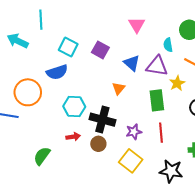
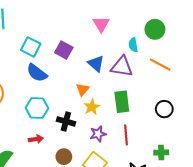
blue semicircle: (57, 72) -> (37, 73), moved, turned 55
yellow star: (177, 83) -> (92, 107), moved
black cross: (102, 120) -> (66, 121), size x0.7
brown circle: (98, 144) -> (64, 157), moved

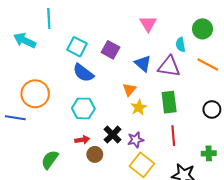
black cross: (66, 121) -> (113, 135), moved, turned 30
purple star: (98, 134) -> (136, 140), moved
brown circle: (64, 157) -> (95, 154), moved

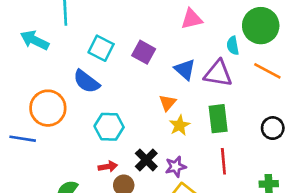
pink triangle: (148, 24) -> (192, 19), turned 48
green circle: (202, 29) -> (261, 26), size x1.4
blue semicircle: (83, 73) -> (86, 81), moved

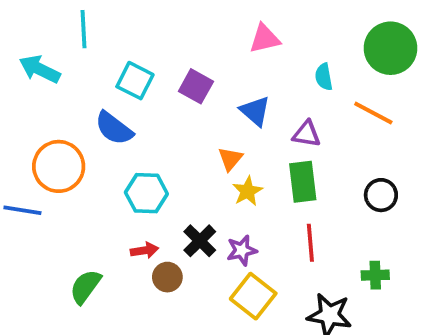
green circle: (261, 26) -> (391, 48), moved
purple triangle: (218, 73) -> (307, 134), moved, size x0.7

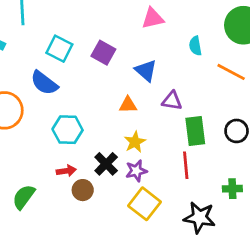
purple triangle: (307, 134) -> (172, 101), moved
orange triangle: (230, 159) -> (128, 105), turned 48
green rectangle: (303, 182) -> (195, 131), moved
yellow star: (247, 191) -> (135, 142), moved

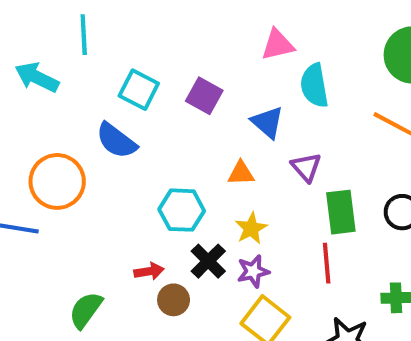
cyan semicircle: (195, 46) -> (314, 86), moved, size x1.5
purple triangle: (172, 101) -> (306, 167), turned 40
cyan hexagon: (68, 130) -> (182, 210), moved

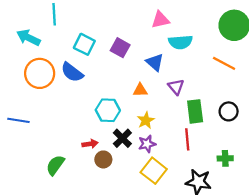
cyan semicircle: (314, 86) -> (181, 42), turned -85
orange circle: (57, 181) -> (40, 73), moved

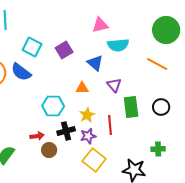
purple square: (120, 48) -> (64, 50), turned 30
black cross: (122, 138) -> (66, 131), turned 30
red line: (187, 139) -> (110, 125), moved

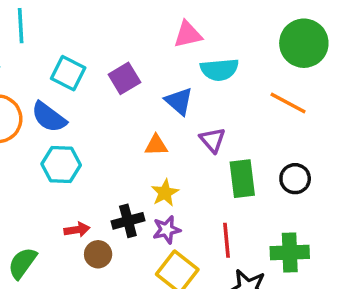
cyan hexagon: (53, 106) -> (61, 165), moved
red line: (110, 125) -> (226, 240), moved
green cross: (158, 149) -> (290, 253), size x1.5

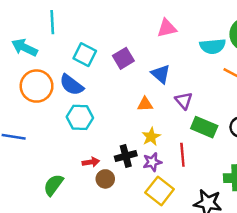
cyan semicircle: (219, 70) -> (213, 46), moved
green rectangle: (242, 179) -> (204, 127), turned -60
red line: (226, 240) -> (182, 155), moved

